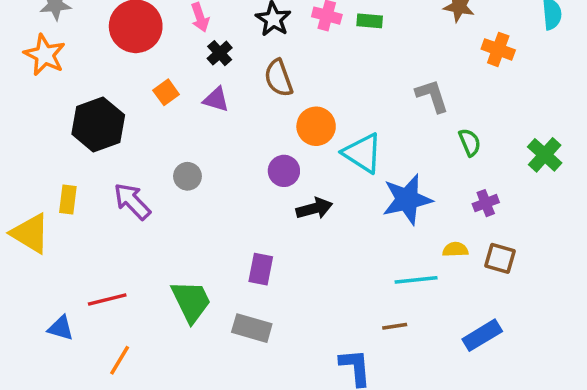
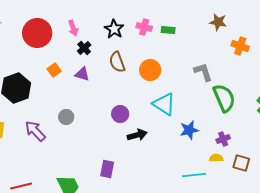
orange circle: (316, 126) -> (150, 70), moved
green semicircle: (470, 142) -> (224, 98), size x1.8
blue star: (407, 199) -> (189, 130), size x0.7
purple cross: (486, 203) -> (223, 139), moved

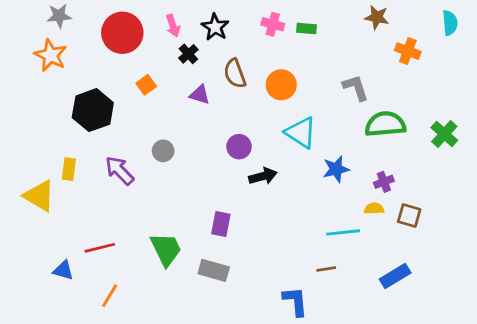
black star: (114, 29) -> (215, 27), moved
purple triangle: (82, 74) -> (200, 95), moved
green semicircle: (224, 98) -> (385, 124), turned -72

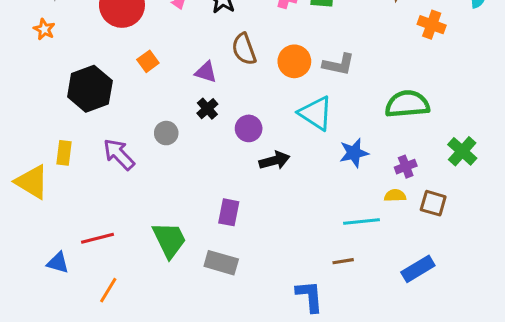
black cross: (188, 54) -> (207, 109), moved
orange star: (51, 55) -> (44, 29), size x0.6
gray L-shape: (356, 88) -> (339, 64), moved, turned 120
green cross: (444, 134) -> (462, 151), moved

